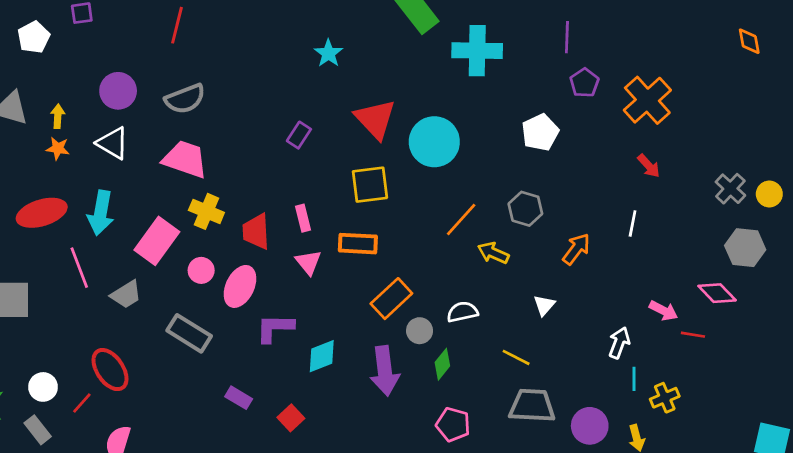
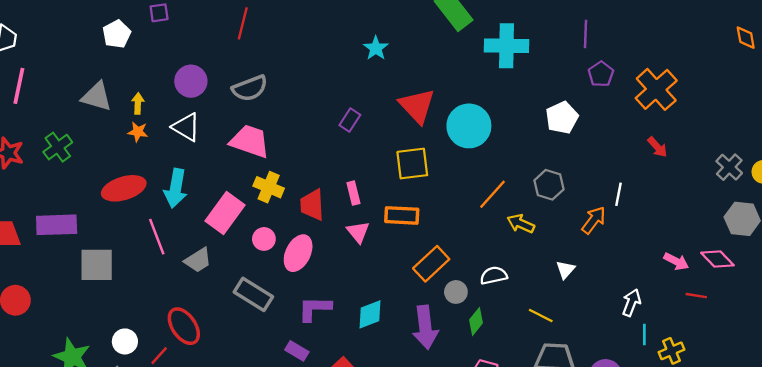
white line: (633, 223) -> (618, 194), moved
pink arrow: (663, 311) -> (676, 261), moved
purple L-shape: (275, 328) -> (315, 308), moved

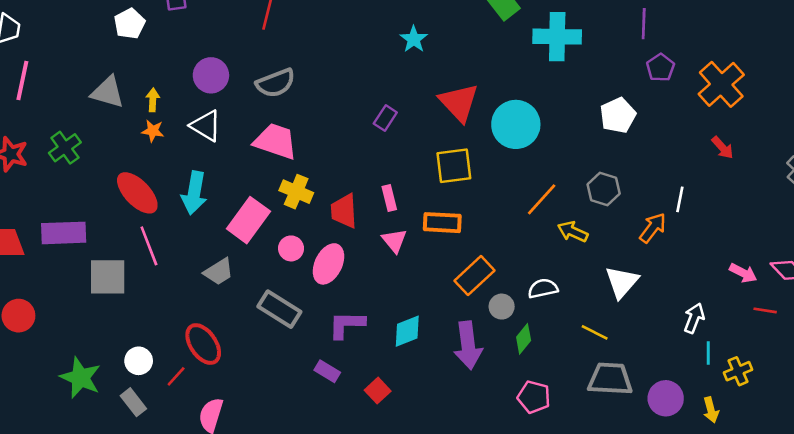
red ellipse: (124, 188) -> (137, 193), turned 63
pink line: (157, 237) -> (149, 246), moved
white triangle: (565, 270) -> (622, 282), size x1.6

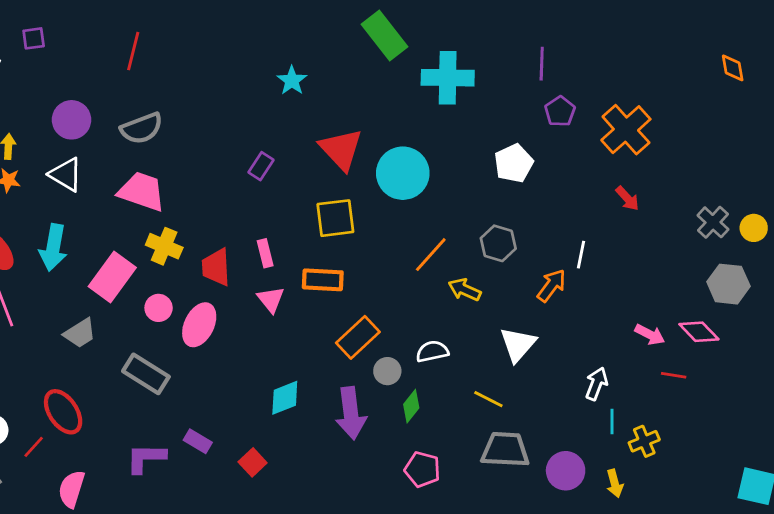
purple L-shape: (347, 325) -> (146, 458), moved

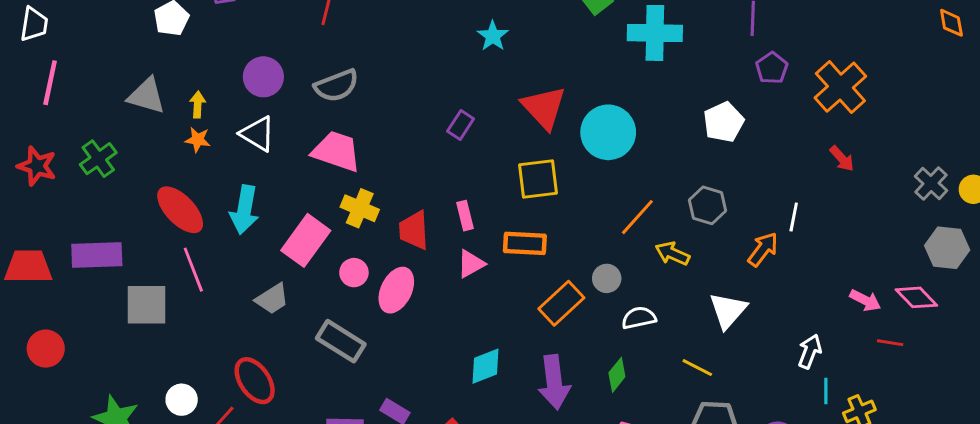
pink triangle: (271, 299) -> (471, 264), turned 40
gray circle: (387, 371) -> (607, 278), moved

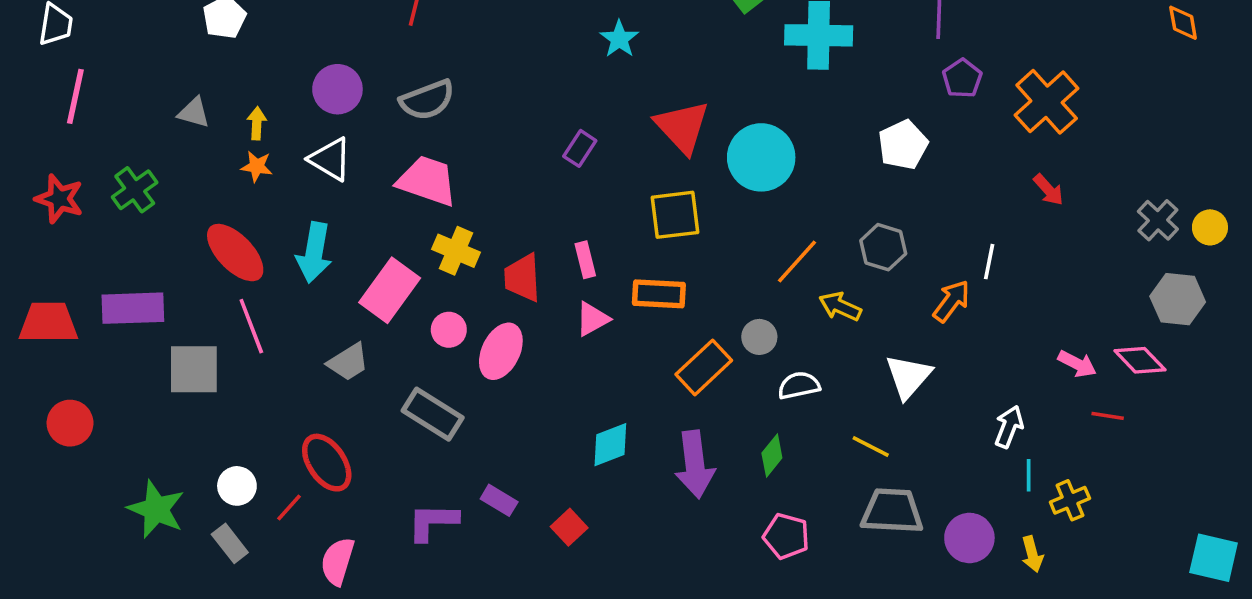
gray triangle: (147, 96) -> (194, 113), size x0.7

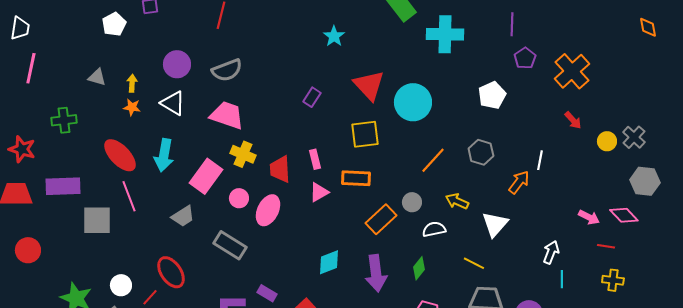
green cross: (135, 190) -> (64, 120), turned 30
red star: (59, 199) -> (22, 149), moved
yellow circle: (1210, 227) -> (607, 141), moved
yellow arrow: (840, 306) -> (457, 201), moved
yellow cross: (1070, 500) -> (613, 280), moved, turned 30

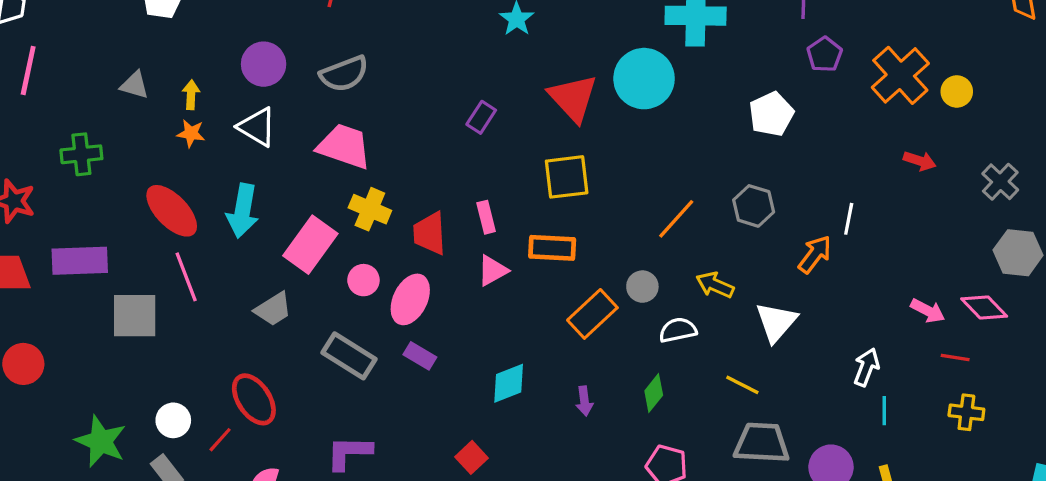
cyan circle: (413, 102) -> (644, 79), moved
red arrow: (573, 120) -> (920, 161), moved, turned -30
yellow circle: (607, 141) -> (957, 91), moved
purple arrow: (376, 273) -> (584, 401), size x0.5
purple rectangle: (267, 293) -> (420, 356), moved

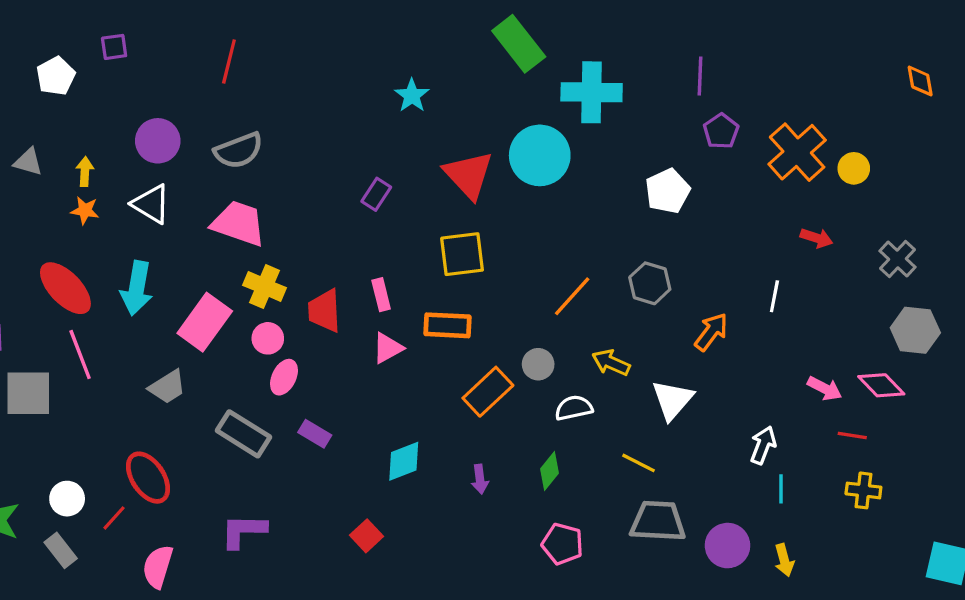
white line: (849, 219) -> (774, 296), moved
pink circle: (363, 280) -> (268, 338), moved
pink ellipse: (410, 299) -> (284, 377), moved, size x0.7

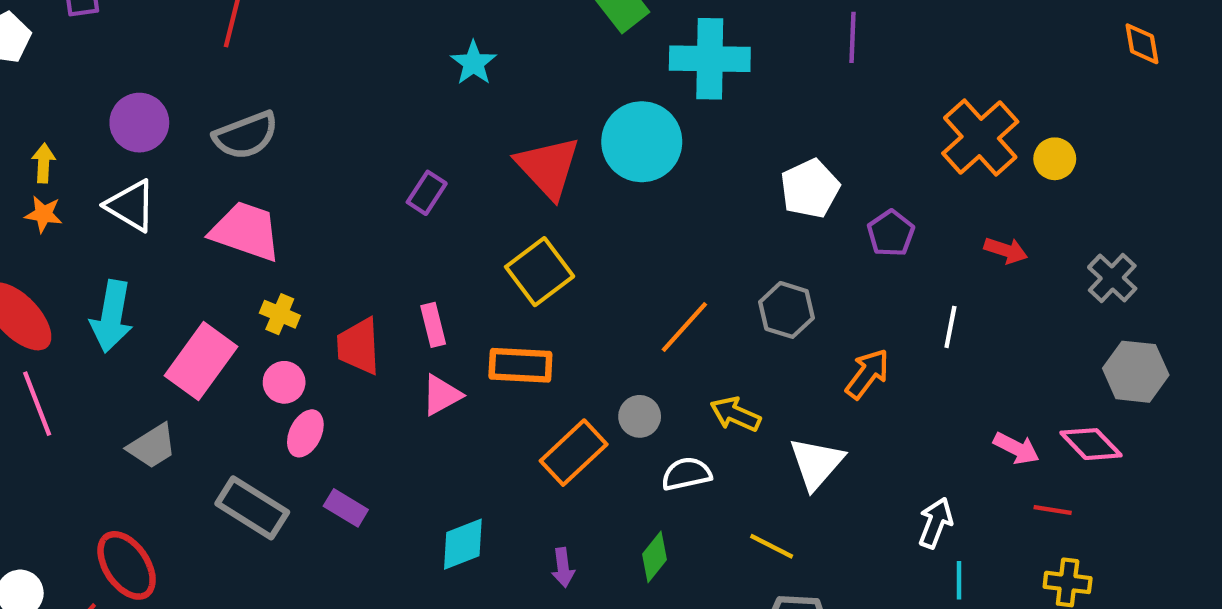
purple pentagon: (721, 131) -> (891, 233), moved
yellow square: (462, 254) -> (540, 272), turned -30
yellow cross: (265, 287) -> (280, 314), size x0.7

